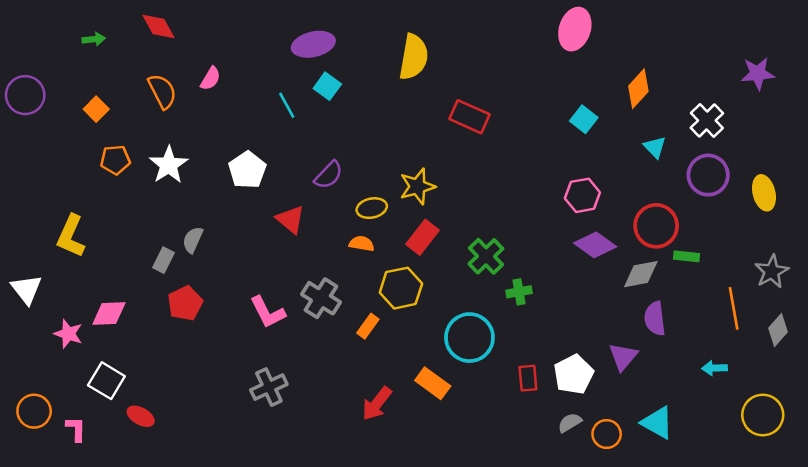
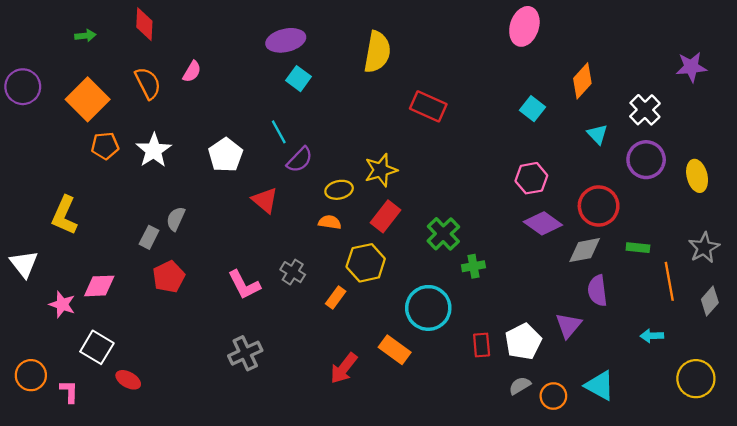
red diamond: (158, 27) -> (144, 24), turned 32
cyan line: (287, 105) -> (279, 132), moved
orange square: (96, 109) -> (88, 99), size x1.8
green rectangle: (687, 256) -> (638, 248), moved
gray cross: (321, 298) -> (293, 272), size x0.7

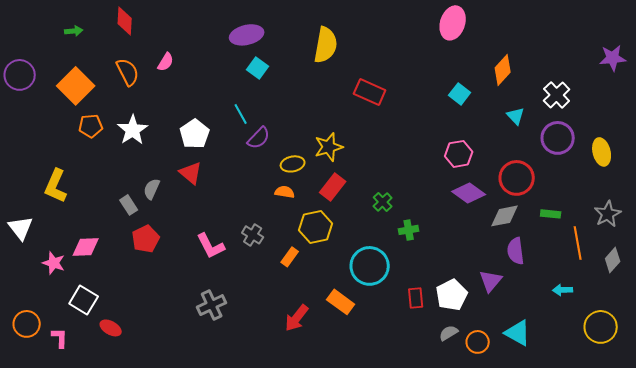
purple star: (691, 67) -> (613, 58), moved
red triangle: (265, 200) -> (191, 173), moved
green cross: (443, 234) -> (383, 202), size x0.7
gray rectangle: (149, 237) -> (129, 205), turned -60

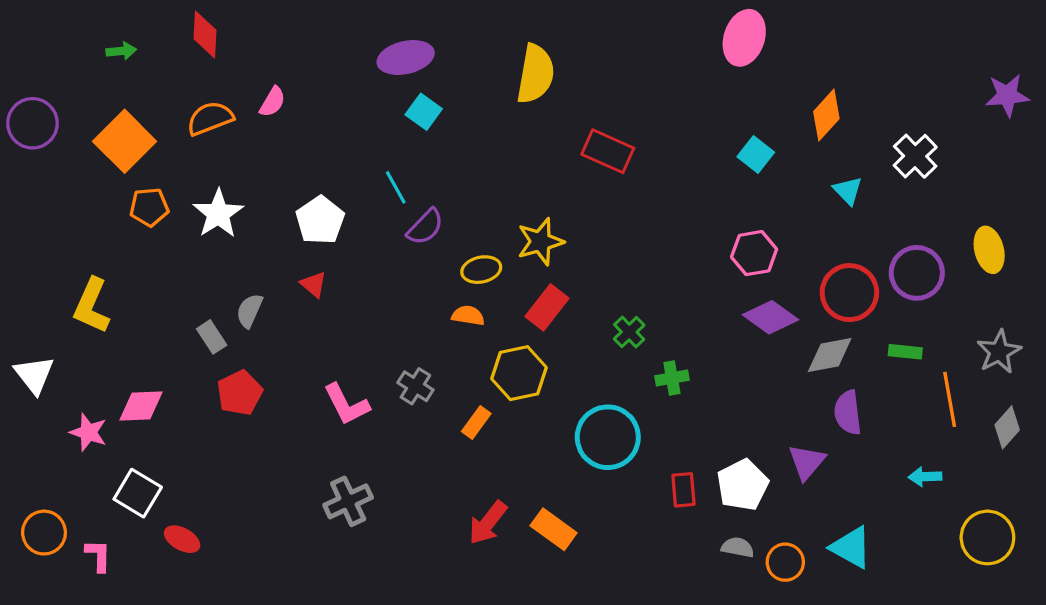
orange semicircle: (128, 72) -> (210, 118), turned -84
purple circle: (558, 138) -> (917, 273), moved
red triangle: (191, 173) -> (314, 284), size x0.7
orange rectangle: (341, 302) -> (554, 529), moved
gray semicircle: (449, 333) -> (738, 547), turned 42

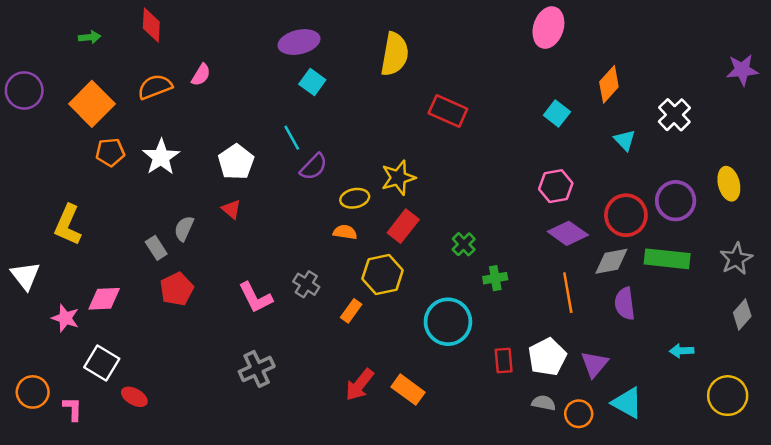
green rectangle: (905, 352) -> (667, 259), size x1.8
orange line: (950, 399) -> (568, 293), moved
purple triangle: (807, 462) -> (594, 364), moved

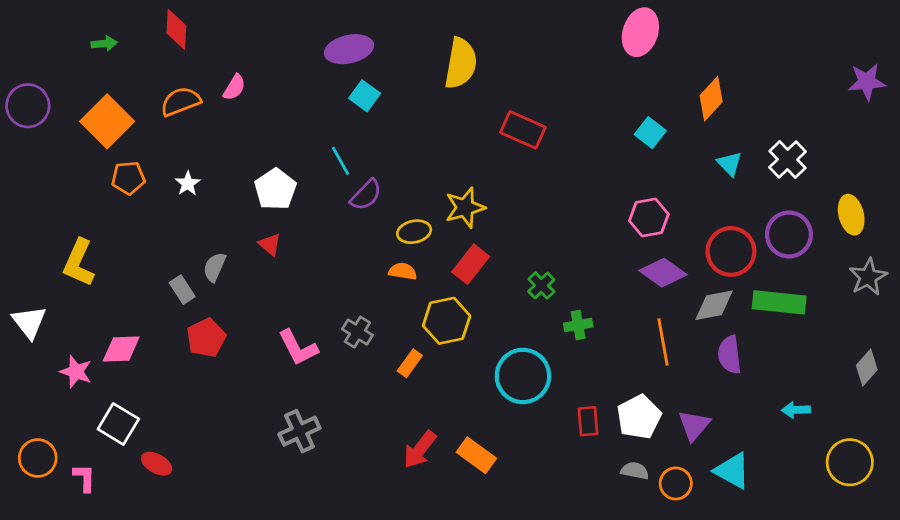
white cross: (674, 115) -> (788, 159), moved
white star: (161, 157) -> (188, 184), size x0.6
gray star: (736, 259) -> (868, 277), moved

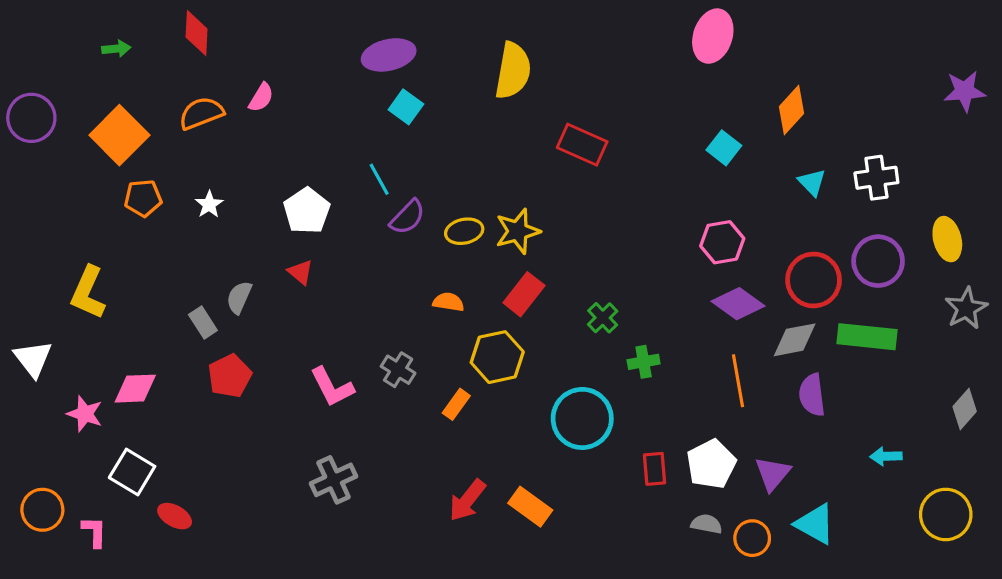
white cross: (788, 159) -> (876, 178), turned 36
yellow ellipse: (414, 232) -> (464, 231), moved

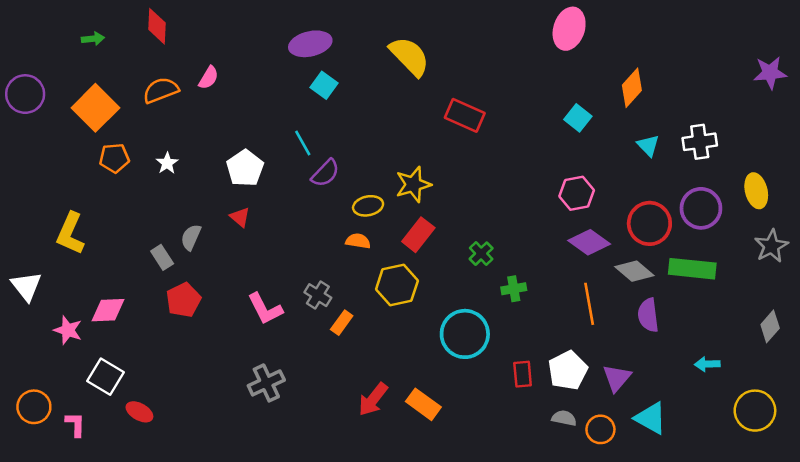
yellow semicircle: (513, 71) -> (410, 56), turned -54
yellow ellipse: (464, 231) -> (368, 206), moved
gray diamond: (795, 340) -> (634, 271), turned 51
orange rectangle: (456, 404) -> (342, 323), moved

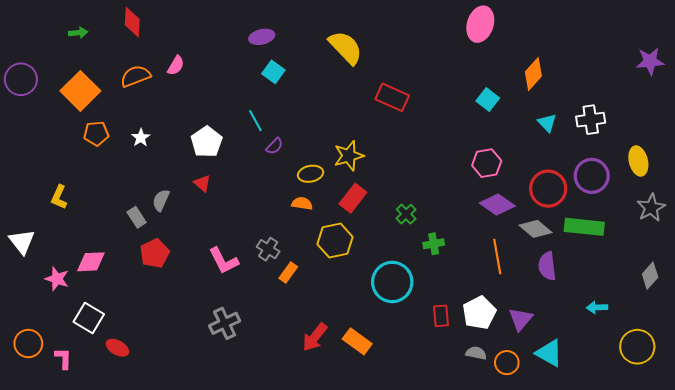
purple ellipse: (310, 44) -> (262, 37), size x0.7
purple semicircle: (325, 173) -> (274, 146), size x0.7
yellow L-shape: (70, 233) -> (59, 197), size x0.7

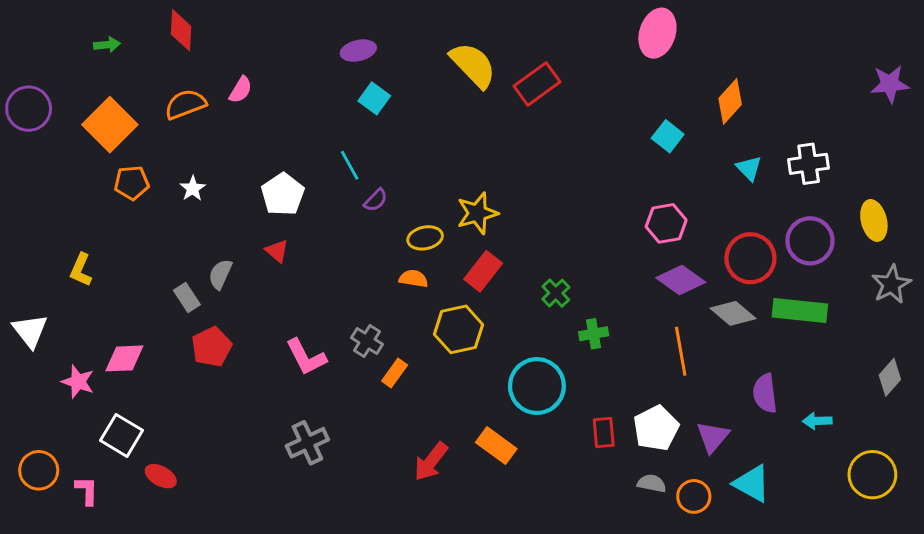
red rectangle: (392, 97) -> (537, 84), moved, turned -60
purple semicircle: (547, 266) -> (765, 393), moved
orange rectangle: (357, 341) -> (496, 446), moved

